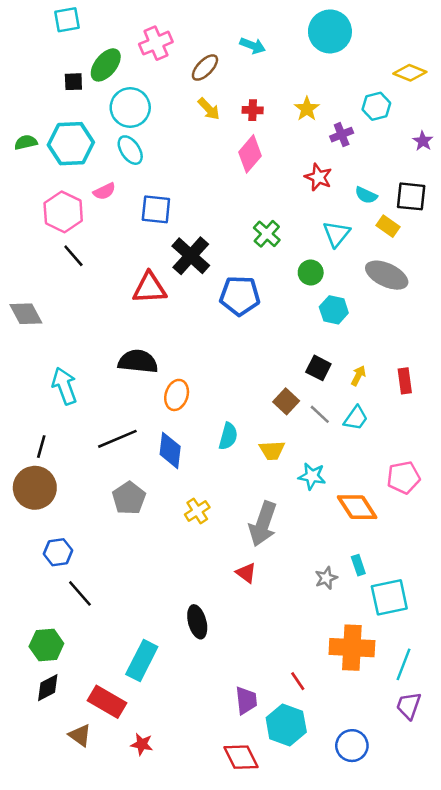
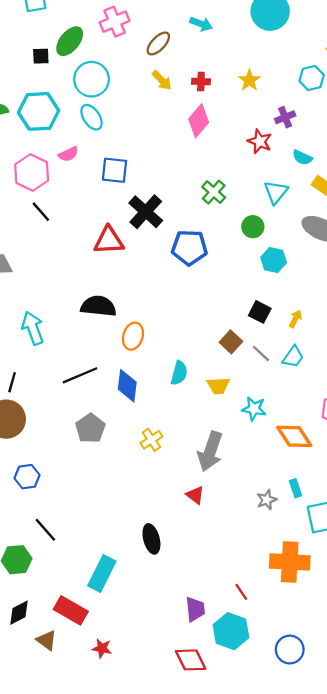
purple cross: (342, 135) -> (285, 117), moved
black line: (80, 593) -> (45, 530), moved
black diamond: (48, 688) -> (19, 613), moved

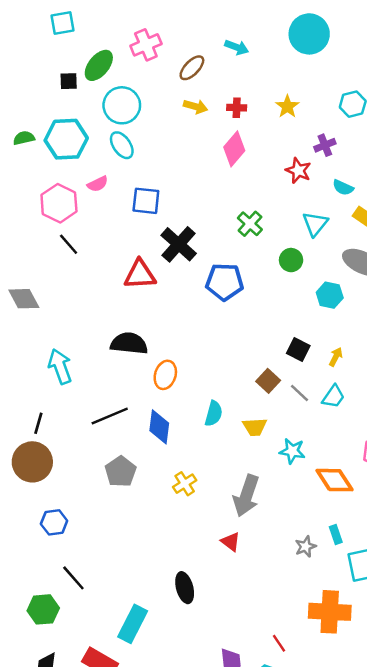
yellow arrow: (162, 80) -> (196, 107), turned -30
cyan hexagon: (274, 260) -> (330, 295), moved

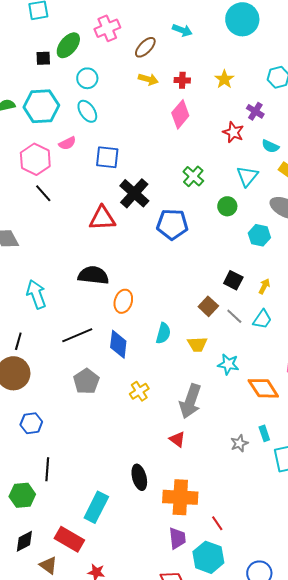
cyan circle: (122, 105) -> (87, 78), size x0.7
purple cross: (325, 145) -> (255, 111), turned -36
black line: (73, 578) -> (47, 469), turned 45
orange cross: (330, 612) -> (180, 497), moved

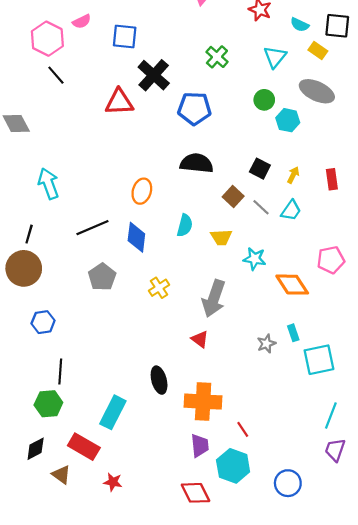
green circle: (227, 206) -> (264, 100), moved
black semicircle: (93, 275) -> (197, 163), moved
green hexagon: (22, 495) -> (48, 404), moved

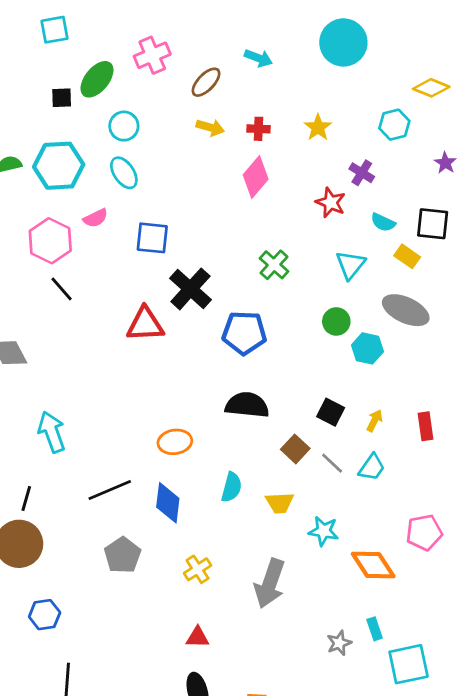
orange ellipse: (142, 191) -> (175, 442), turned 65
red triangle: (200, 339) -> (198, 637), moved, turned -36

